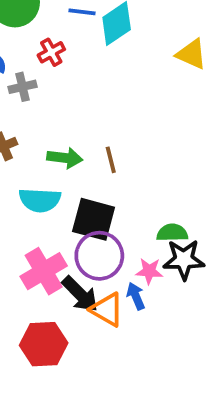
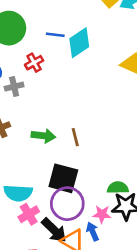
cyan semicircle: (40, 200) -> (18, 193), moved
pink cross: (44, 271) -> (29, 214), size x0.7

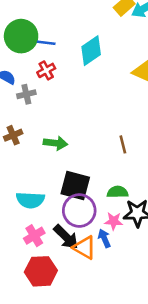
blue line: (55, 35) -> (46, 43), moved
brown line: (75, 137) -> (123, 144), moved
green semicircle: (118, 188) -> (118, 192), moved
pink cross: (29, 214) -> (34, 236), moved

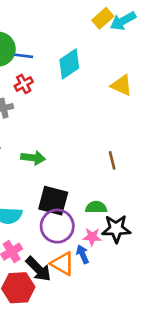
brown line: (123, 144) -> (112, 160), moved
black arrow: (66, 237) -> (38, 269), moved

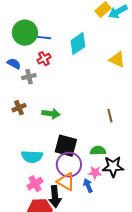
orange triangle: (63, 264) -> (66, 182), moved
black arrow: (38, 269) -> (55, 197), turned 40

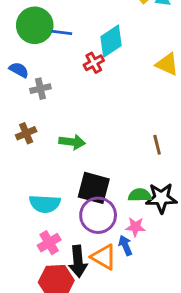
red cross: (44, 59) -> (94, 63), moved
black star: (113, 167) -> (161, 198), moved
orange triangle: (66, 182) -> (104, 257), moved

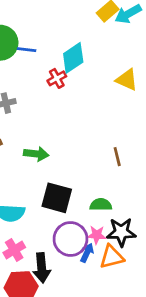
black star: (161, 198) -> (121, 232), moved
purple circle: (98, 215) -> (70, 239), moved
blue arrow: (125, 245) -> (87, 253), turned 48
orange triangle: (104, 257) -> (112, 257), moved, turned -44

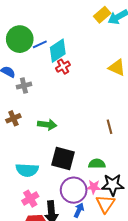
blue line: (27, 50) -> (40, 44), turned -32
cyan diamond: (73, 58) -> (58, 51), moved
blue arrow: (87, 253) -> (79, 210), moved
orange triangle: (112, 257) -> (105, 204), turned -42

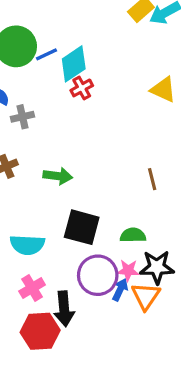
blue arrow: (79, 210) -> (120, 290), moved

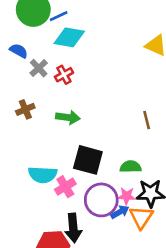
cyan diamond: (74, 64) -> (69, 37), moved, turned 44
red cross: (82, 88) -> (64, 75), moved
gray cross: (22, 117) -> (39, 68), turned -30
pink cross: (32, 288) -> (65, 187), moved
blue arrow: (120, 290) -> (120, 212), turned 36

